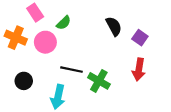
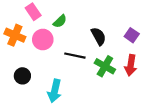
black semicircle: (114, 26) -> (98, 36), moved
black line: (72, 70) -> (75, 56), moved
green cross: (99, 81) -> (105, 66), moved

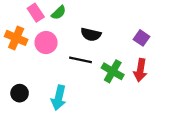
green semicircle: (60, 21) -> (59, 13), moved
black semicircle: (98, 36) -> (91, 34), moved, turned 132
black circle: (22, 76) -> (20, 93), moved

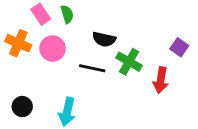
green semicircle: (59, 13) -> (67, 14), turned -63
purple square: (141, 38) -> (179, 47), moved
green cross: (113, 71) -> (129, 62), moved

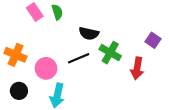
orange cross: (18, 43) -> (16, 55), moved
pink circle: (53, 48) -> (46, 68), moved
black line: (92, 68) -> (79, 58), turned -35

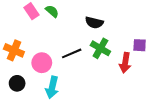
green semicircle: (57, 12) -> (52, 11), turned -32
black semicircle: (89, 33) -> (94, 23), moved
purple square: (153, 40) -> (140, 45), moved, turned -32

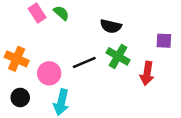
purple square: (140, 45) -> (164, 41), moved

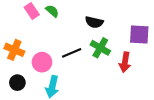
purple square: (164, 41) -> (139, 34), size x1.5

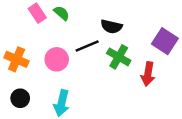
purple square: (139, 34) -> (165, 41), turned 30
black line: (72, 53) -> (87, 46), moved
pink circle: (42, 62) -> (57, 59), moved

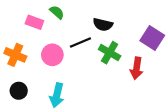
pink rectangle: (37, 13) -> (34, 22), moved, turned -36

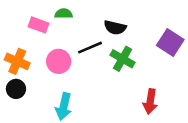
green semicircle: (57, 12) -> (64, 14), turned -40
red arrow: (136, 68) -> (150, 101), moved
black circle: (19, 91) -> (16, 89), moved

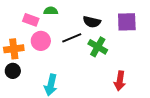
purple square: (170, 43) -> (127, 22), moved, turned -35
orange cross: (17, 61) -> (14, 49), turned -30
pink circle: (59, 61) -> (41, 41), moved

